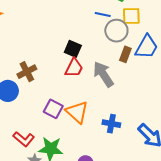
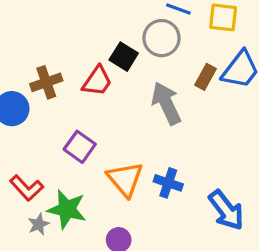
gray circle: (116, 31) -> (161, 38), moved
red trapezoid: (74, 68) -> (97, 81), moved
orange triangle: (77, 112) -> (125, 179), moved

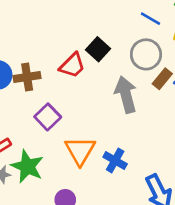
gray circle: (161, 38) -> (146, 54), moved
brown cross: (46, 82) -> (27, 77), moved

